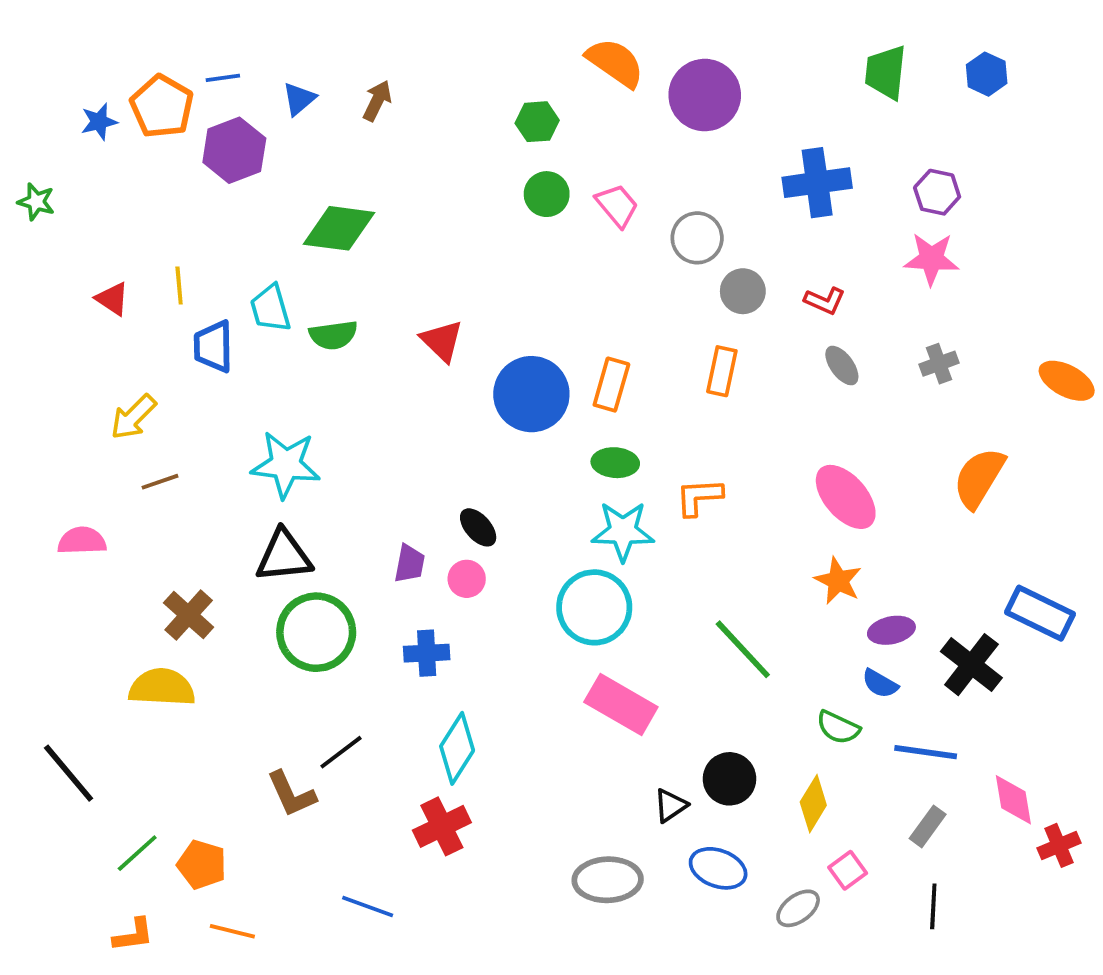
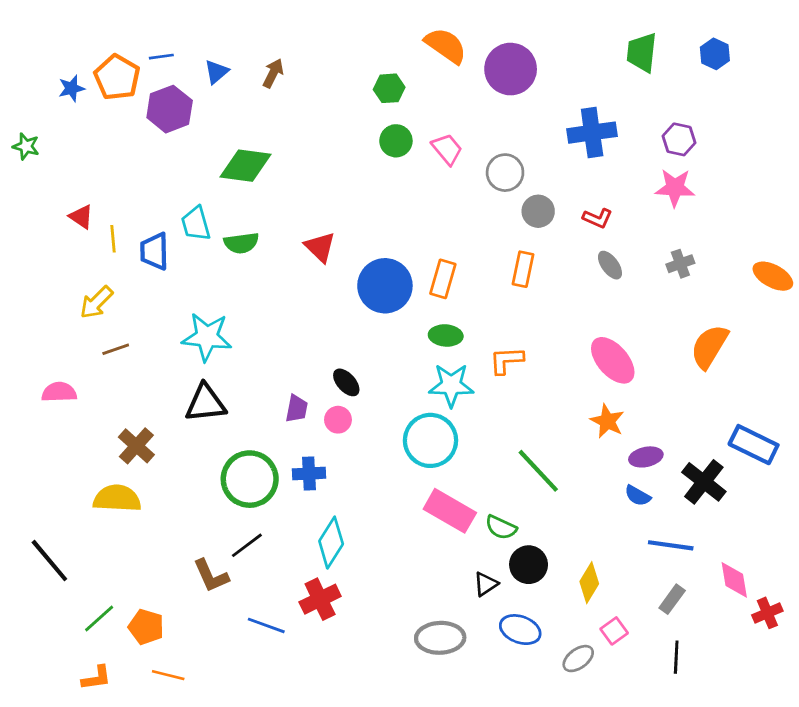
yellow line: (179, 286) -> (113, 239), moved
green circle: (316, 632) -> (250, 479), moved
green semicircle: (838, 727) -> (501, 527), moved
blue line: (368, 906) -> (266, 625), moved

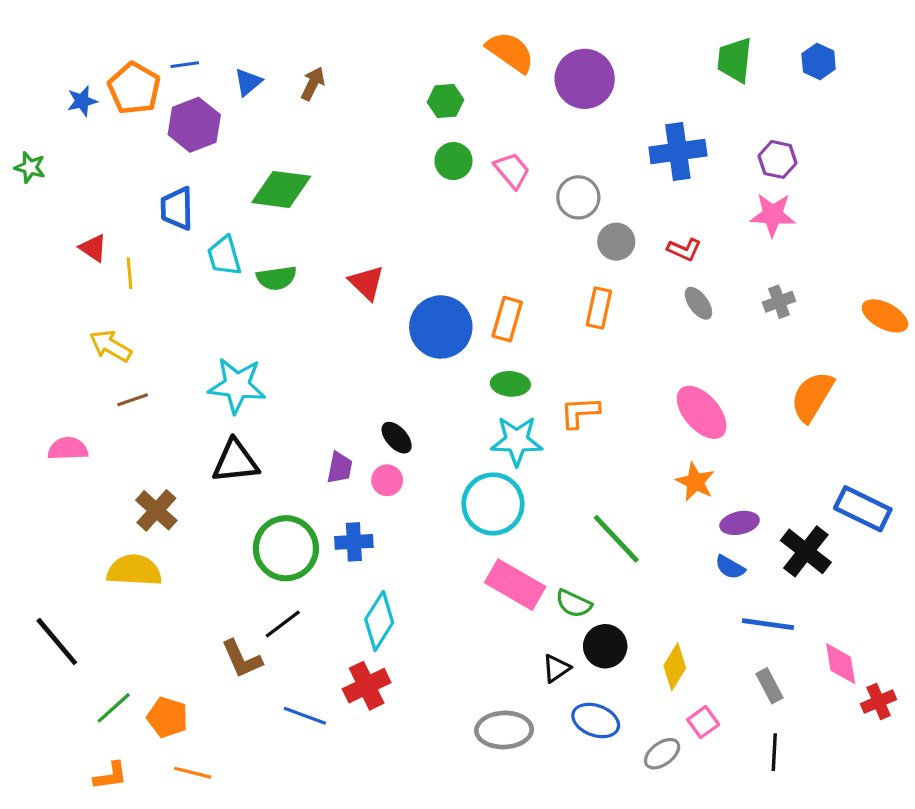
blue trapezoid: (154, 251) -> (177, 208), moved
yellow arrow: (96, 302) -> (111, 346), turned 75
gray rectangle: (672, 599) -> (770, 686), turned -64

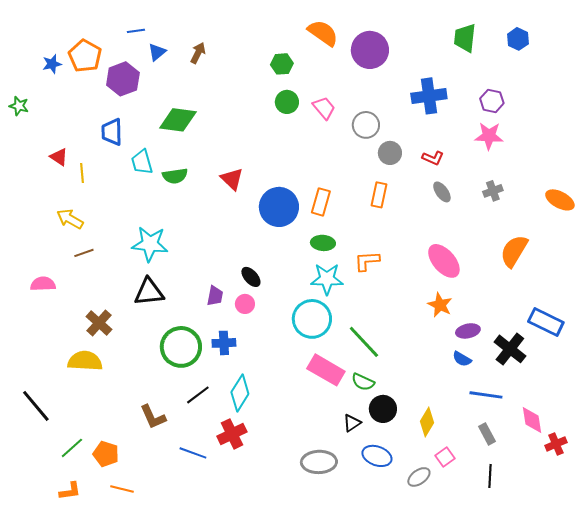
blue line: (185, 65) -> (136, 31), moved
green line: (616, 539) -> (364, 342), moved
black line: (283, 624) -> (198, 395), moved

